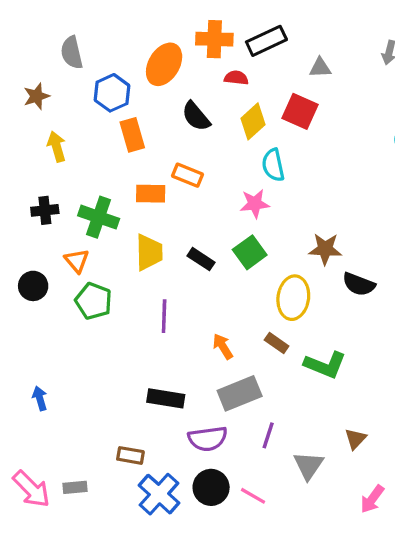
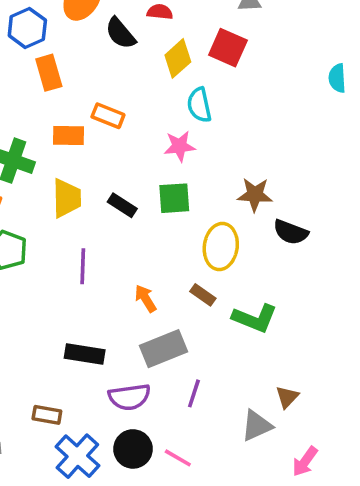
black semicircle: (196, 116) -> (120, 33), moved
green square: (250, 252) -> (174, 198), turned 32
gray triangle: (308, 466) -> (257, 426), moved, turned 32

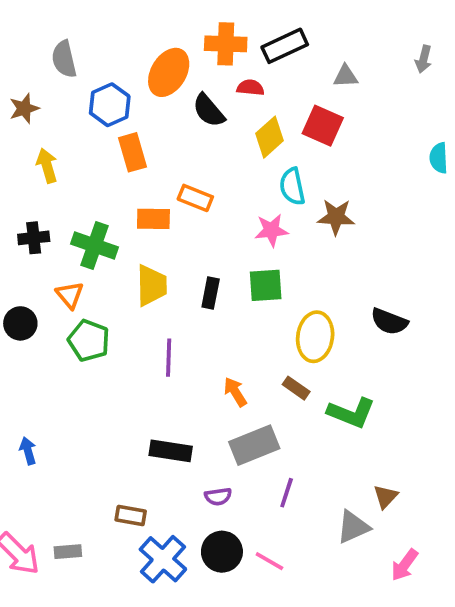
brown star: (255, 195) -> (336, 217), moved
black rectangle: (122, 205) -> (211, 293), turned 68
purple semicircle: (129, 397) -> (218, 496), size x0.6

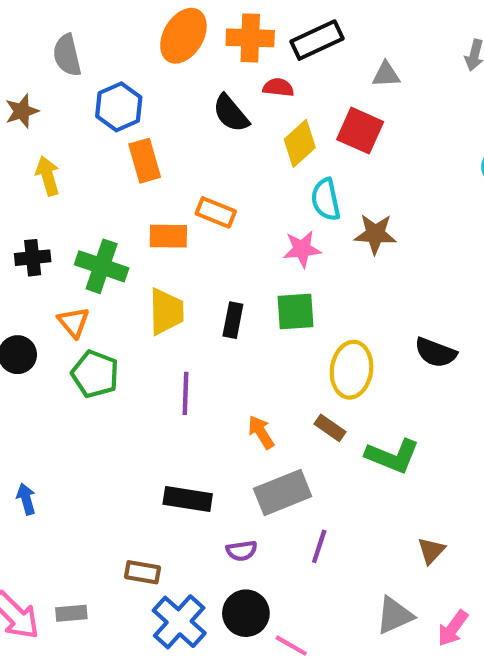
orange ellipse: (169, 72) -> (183, 36), moved
gray triangle: (353, 527) -> (395, 615), moved
pink line: (269, 561) -> (291, 646), moved

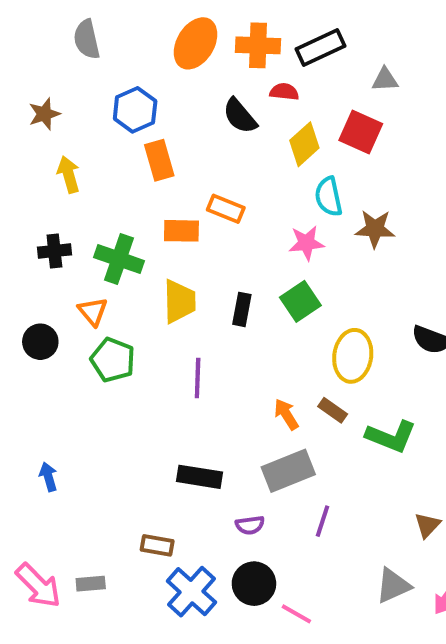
gray semicircle: (67, 55) -> (87, 39), moved
green square: (295, 312) -> (300, 301), turned -30
orange arrow: (261, 432) -> (286, 414), moved

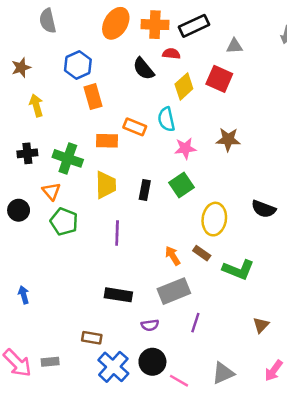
cyan semicircle: (329, 197) -> (166, 119), moved
gray triangle: (393, 586) -> (223, 373), moved

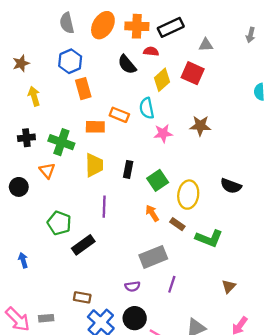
gray semicircle: (48, 21) -> (67, 23), moved
green square: (181, 185) -> (158, 180), moved
green pentagon: (64, 222) -> (59, 223), moved
orange arrow: (173, 256) -> (152, 213), moved
black rectangle: (118, 295) -> (83, 245), moved, turned -45

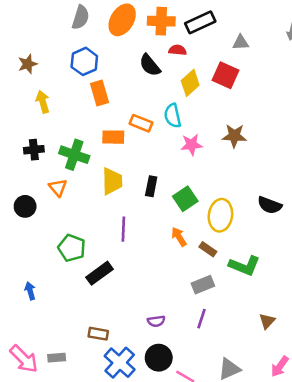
gray semicircle: (67, 23) -> (81, 17), turned -150
gray rectangle: (153, 257) -> (203, 285), moved, size x0.7

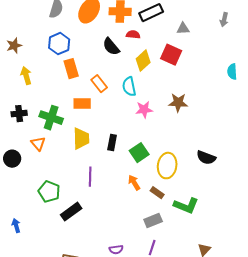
orange rectangle: (141, 123) -> (99, 84), moved, turned 30

